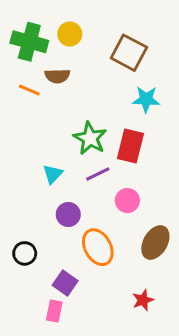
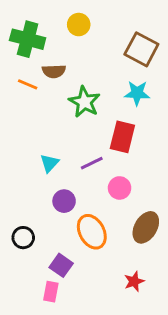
yellow circle: (70, 34) -> (79, 25), moved
brown square: (129, 53) -> (141, 49), moved
green star: (90, 138) -> (84, 102), moved

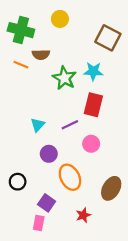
cyan star: (137, 93) -> (93, 71), moved
brown ellipse: (146, 227) -> (111, 188), moved
red star: (134, 281) -> (83, 215), moved

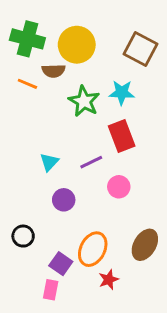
yellow circle: (60, 19) -> (77, 45), moved, size x1.6
red rectangle: (93, 105) -> (122, 136), turned -35
orange ellipse: (70, 177) -> (93, 249), moved, turned 55

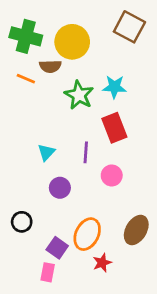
brown square: (141, 49) -> (129, 27), moved
purple line: (91, 162) -> (86, 152), turned -60

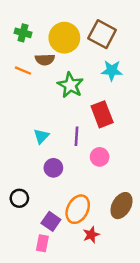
brown square: (129, 27) -> (102, 34), moved
green cross: (26, 36) -> (23, 33), size x0.6
cyan star: (114, 87) -> (112, 71), moved

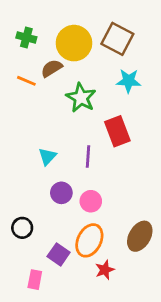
brown semicircle: (45, 60) -> (52, 68), turned 150
pink circle: (100, 157) -> (91, 201), moved
pink rectangle: (42, 243) -> (35, 280), moved

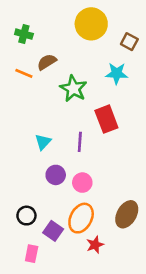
brown square: (117, 39) -> (129, 42), moved, size x0.6
yellow circle: (74, 43) -> (91, 24), moved
black circle: (22, 228) -> (26, 216), moved

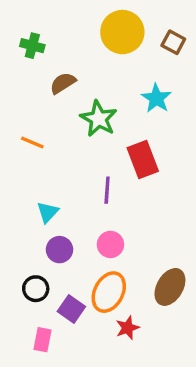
brown square: (129, 42) -> (173, 42), moved
orange line: (24, 73) -> (32, 143), moved
cyan star: (117, 73) -> (156, 98), turned 30
cyan triangle: (43, 142) -> (48, 212), moved
purple circle: (56, 175) -> (59, 250), moved

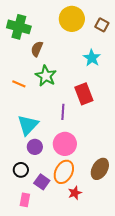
green cross: (32, 46) -> (19, 27), size x1.6
brown semicircle: (63, 83) -> (37, 49), turned -35
green star: (99, 119) -> (46, 76), moved
cyan triangle: (48, 212) -> (28, 125), size x1.6
pink circle: (110, 244) -> (65, 144), size x1.5

